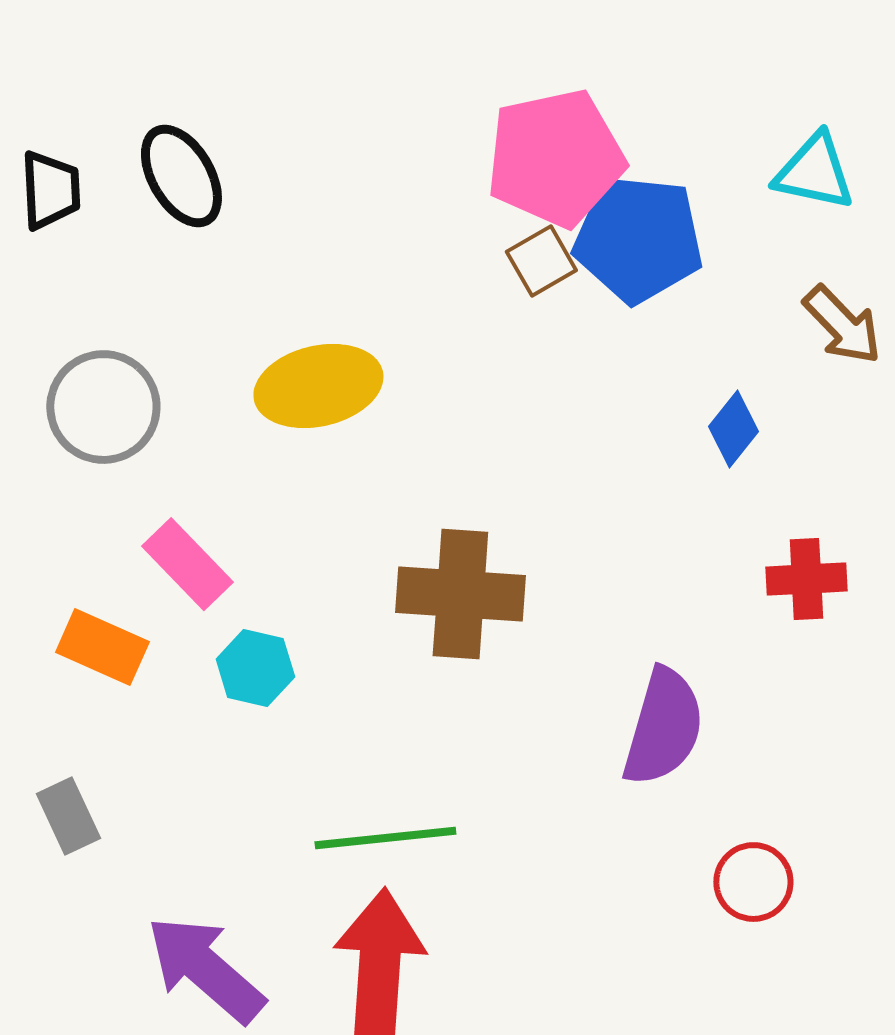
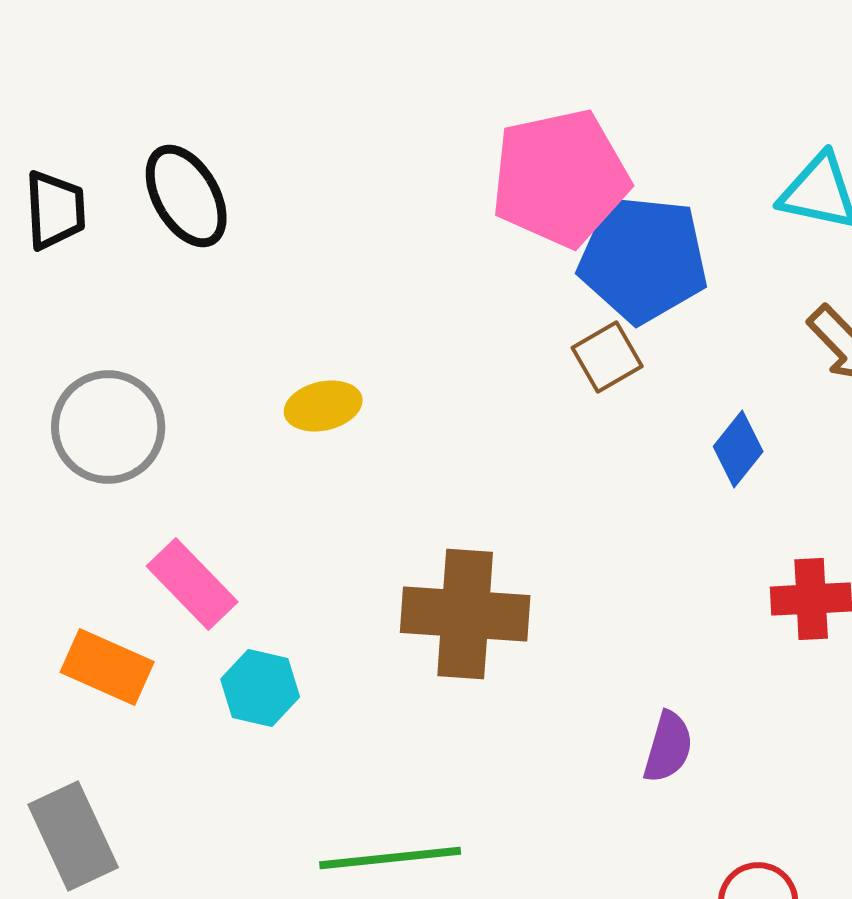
brown square: (541, 261) -> (607, 357), moved
yellow ellipse: (318, 386) -> (323, 406), size x0.6
purple semicircle: (663, 727) -> (668, 747), size x0.6
gray rectangle: (68, 816) -> (73, 836), size x1.4

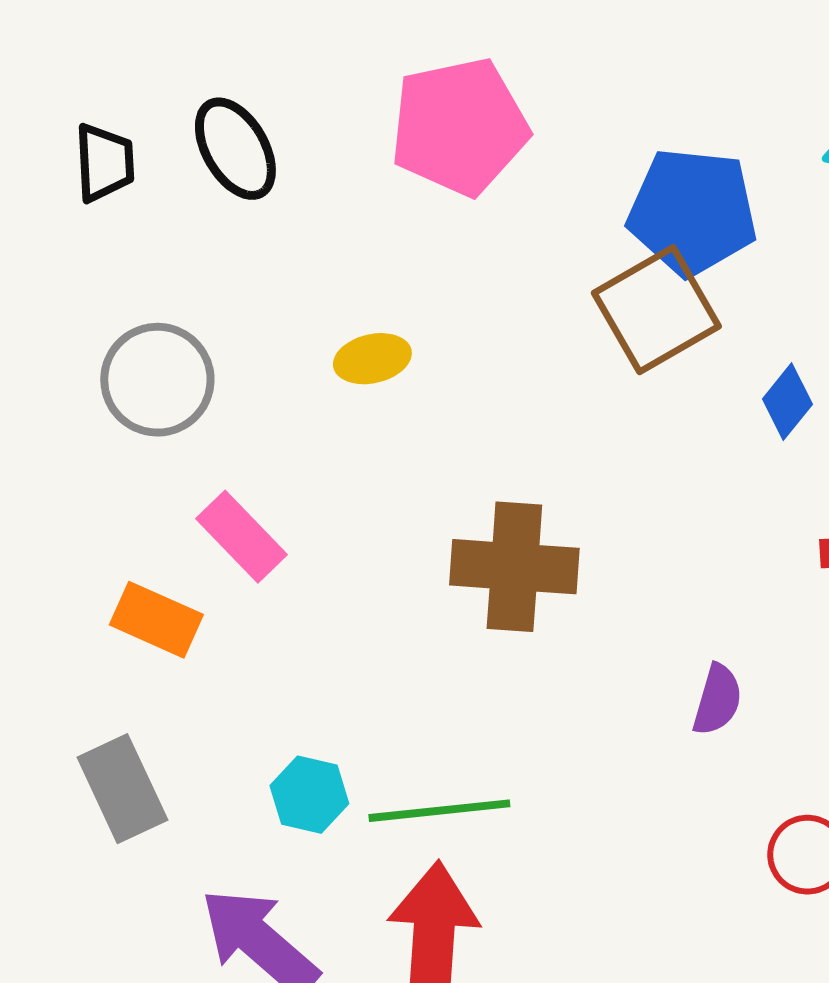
pink pentagon: (560, 178) -> (459, 127), moved
brown square: (607, 357) -> (656, 310), size x1.8
cyan hexagon: (260, 688) -> (309, 795), moved

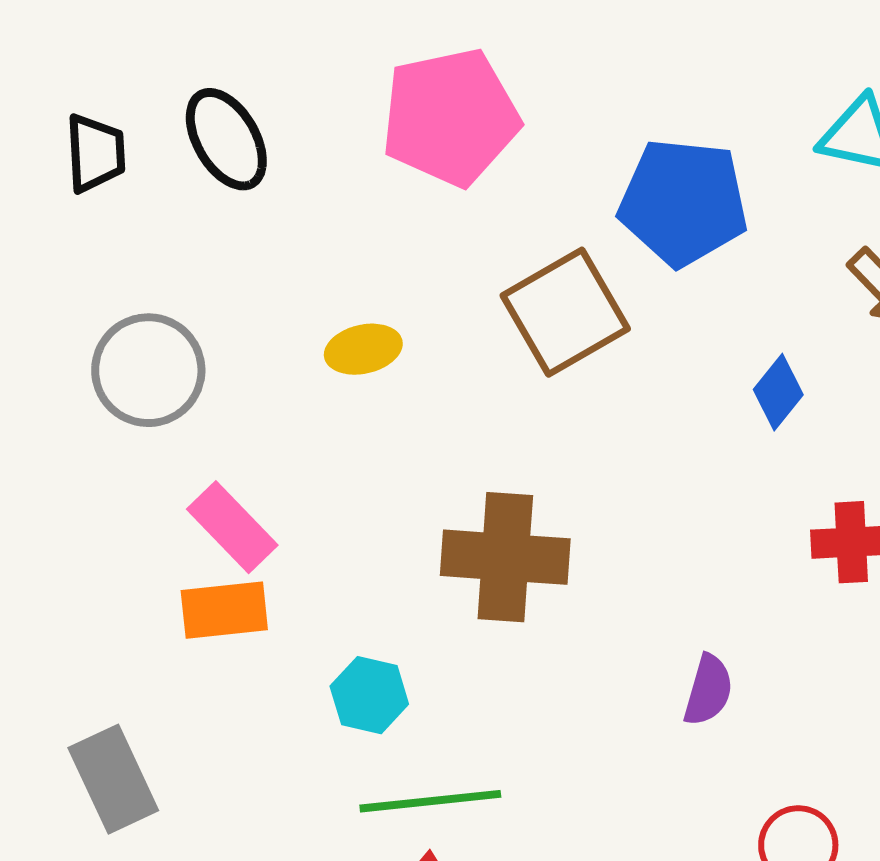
brown square: (656, 310) -> (565, 312), moved
orange rectangle: (156, 620) -> (224, 610), moved, turned -30
cyan hexagon: (309, 795) -> (369, 695), moved

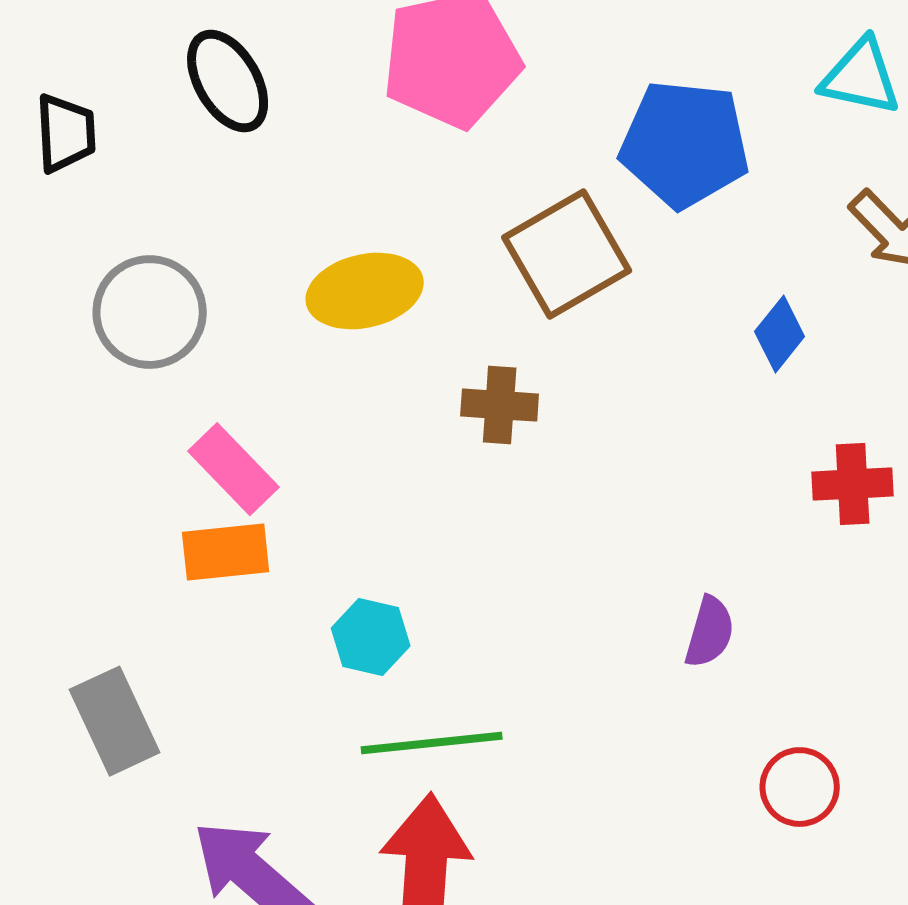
black trapezoid: (95, 153) -> (66, 133), moved
yellow ellipse: (363, 349) -> (365, 291), size x1.5
brown cross: (505, 557) -> (500, 405), moved, size x0.6

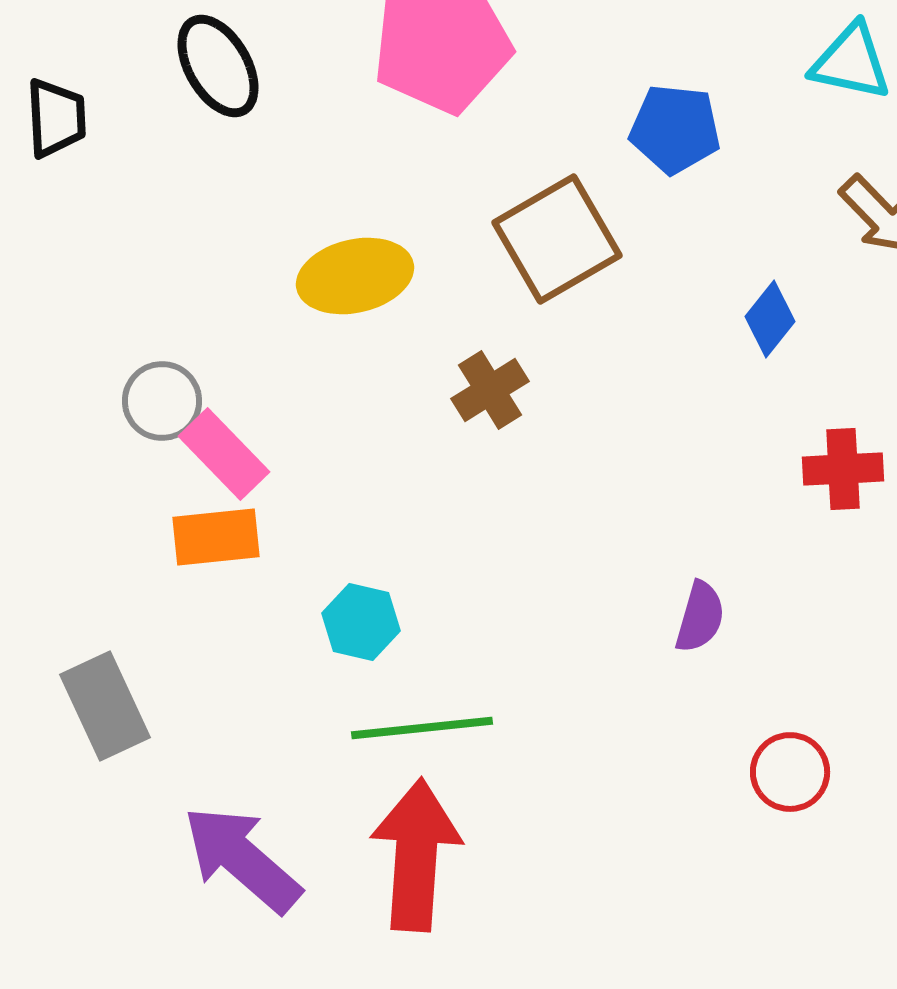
blue pentagon: (685, 144) -> (675, 129), size x0.7
gray circle: (150, 312) -> (162, 401), moved, size x0.7
brown cross: (500, 405) -> (490, 390), turned -36

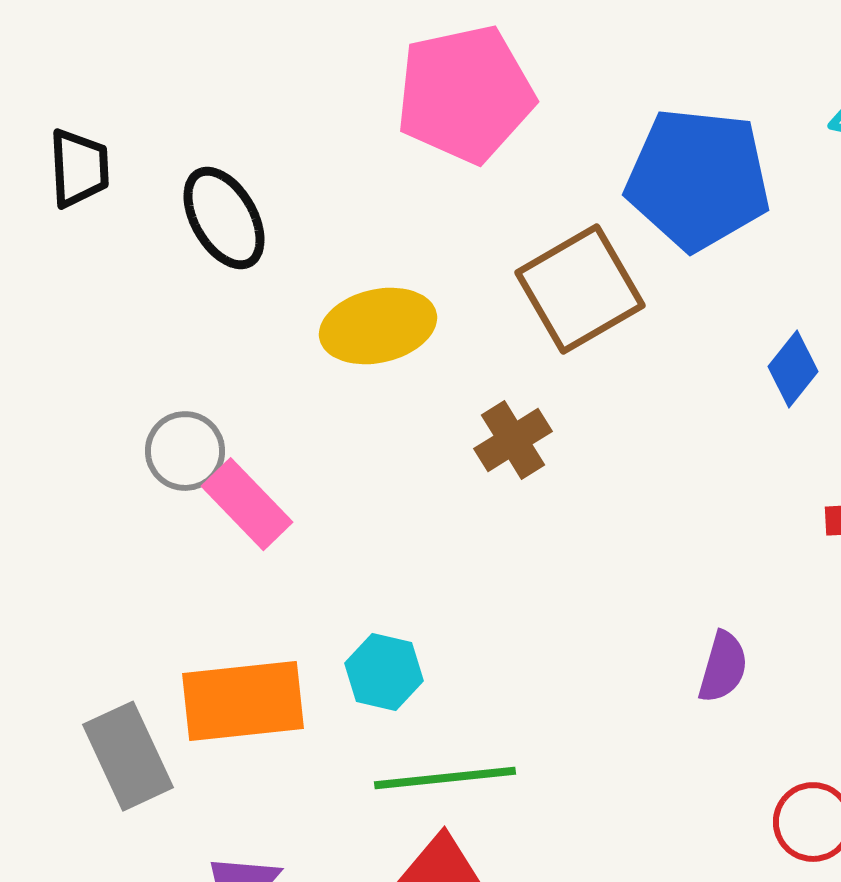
black ellipse: (218, 66) -> (224, 218), moved
blue pentagon: (675, 129) -> (698, 179), size x1.6
orange rectangle: (216, 537) -> (243, 701), moved, size x1.4

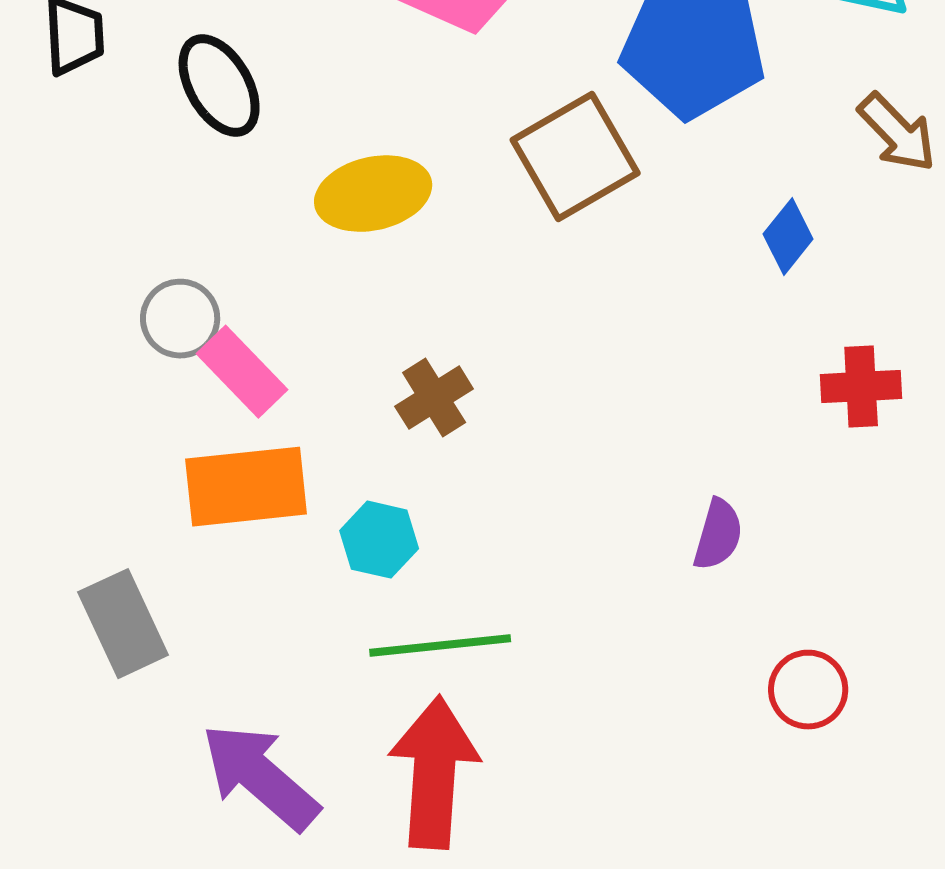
brown cross: (513, 440) -> (434, 398), moved
orange rectangle: (243, 701) -> (246, 487), moved

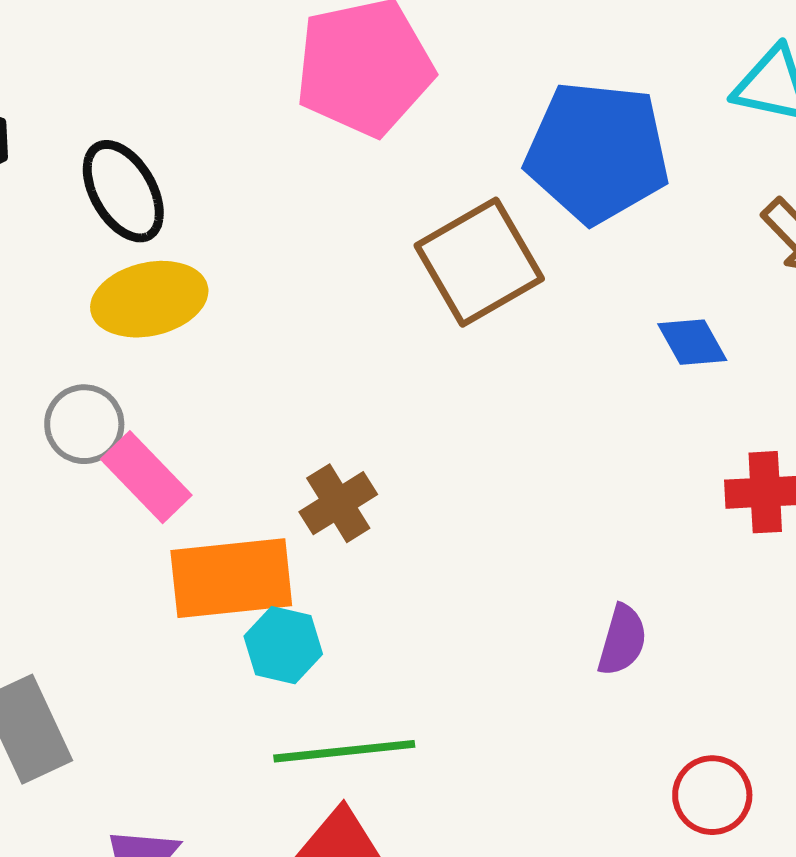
yellow ellipse: (373, 194) -> (149, 299), moved
blue diamond: (788, 237) -> (692, 342), turned -68
orange rectangle: (246, 487) -> (231, 578), moved

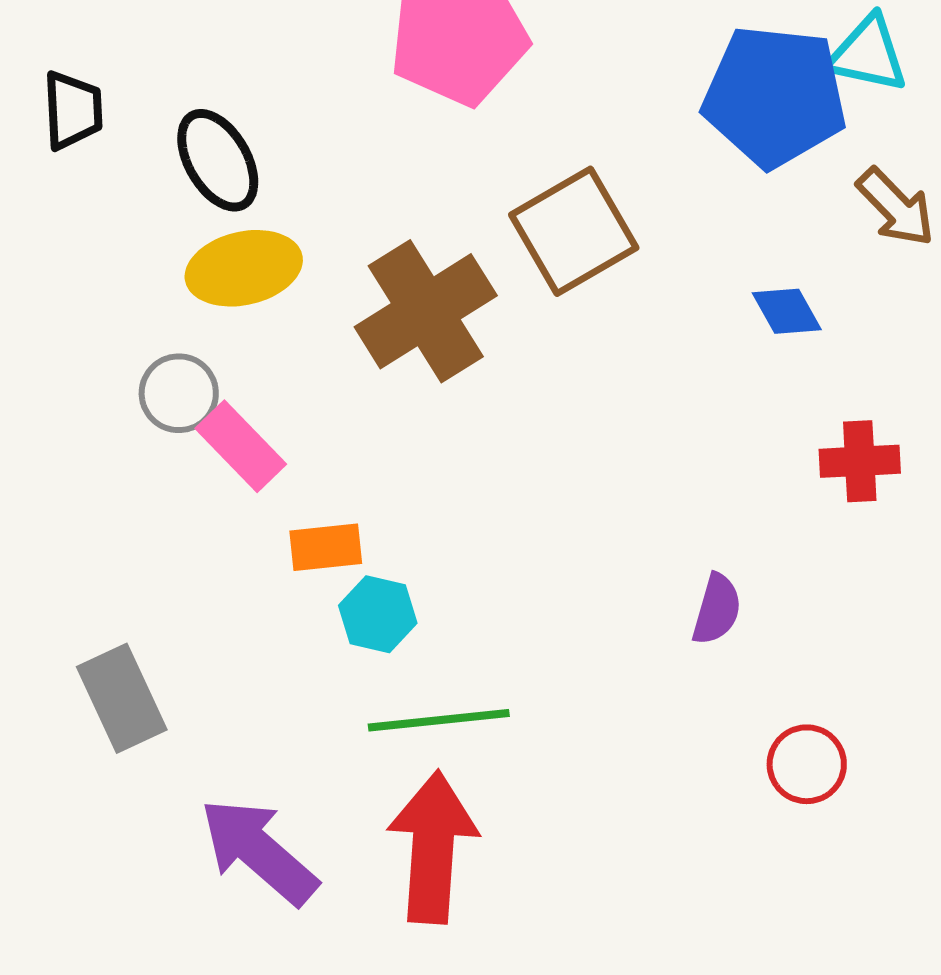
blue pentagon: (597, 152) -> (775, 96), moved
brown cross: (338, 503) -> (426, 311), moved, size x1.8
orange rectangle: (231, 578) -> (326, 547), size x0.6

